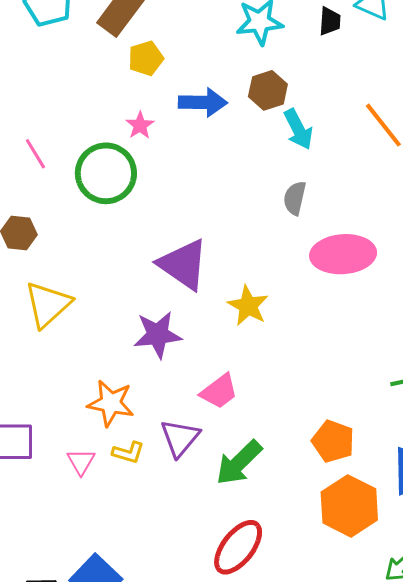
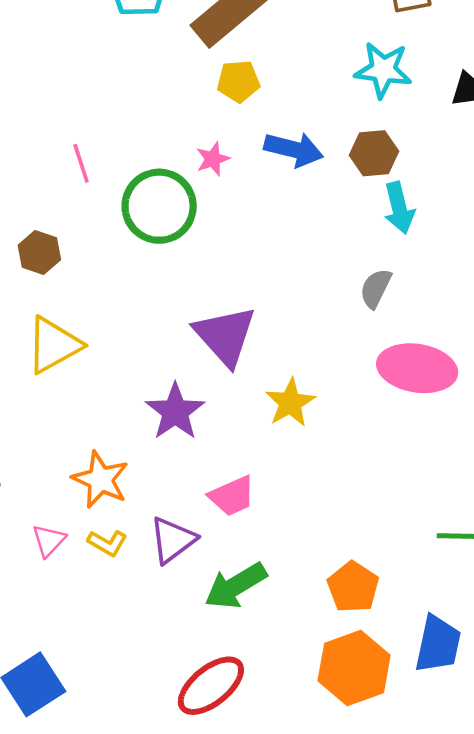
purple star: (158, 335) -> (175, 412), turned 30

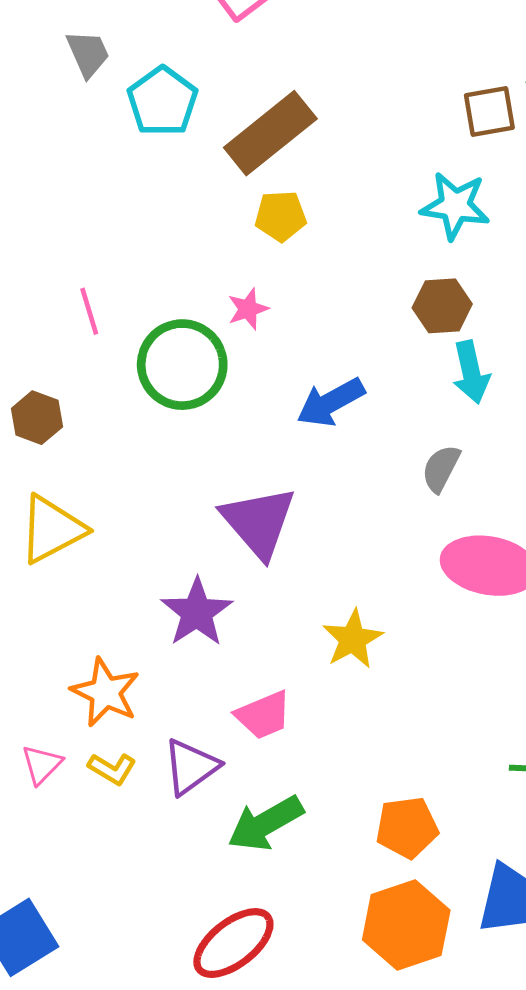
blue arrow: (294, 149) -> (331, 402), moved, turned 136
yellow star: (290, 403) -> (353, 639), moved
orange pentagon: (353, 587) -> (407, 827), turned 30

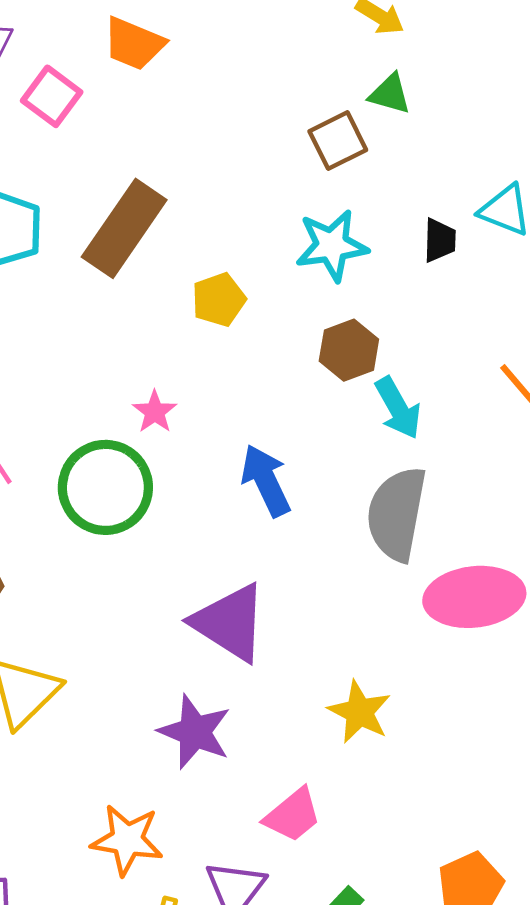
yellow pentagon: (281, 216) -> (219, 300), moved
blue arrow: (331, 402) -> (266, 481), turned 110
gray semicircle: (441, 468) -> (397, 514), size x1.8

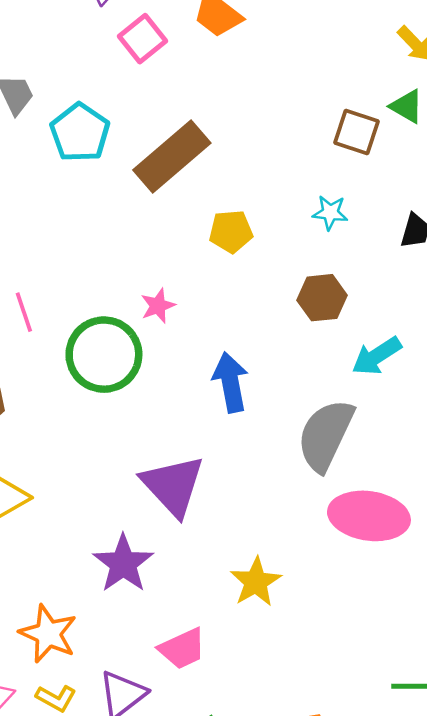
brown square: (338, 141) -> (357, 132), turned 30
cyan star: (332, 246) -> (330, 213), size x0.6
cyan arrow: (398, 408) -> (377, 356), moved, turned 72

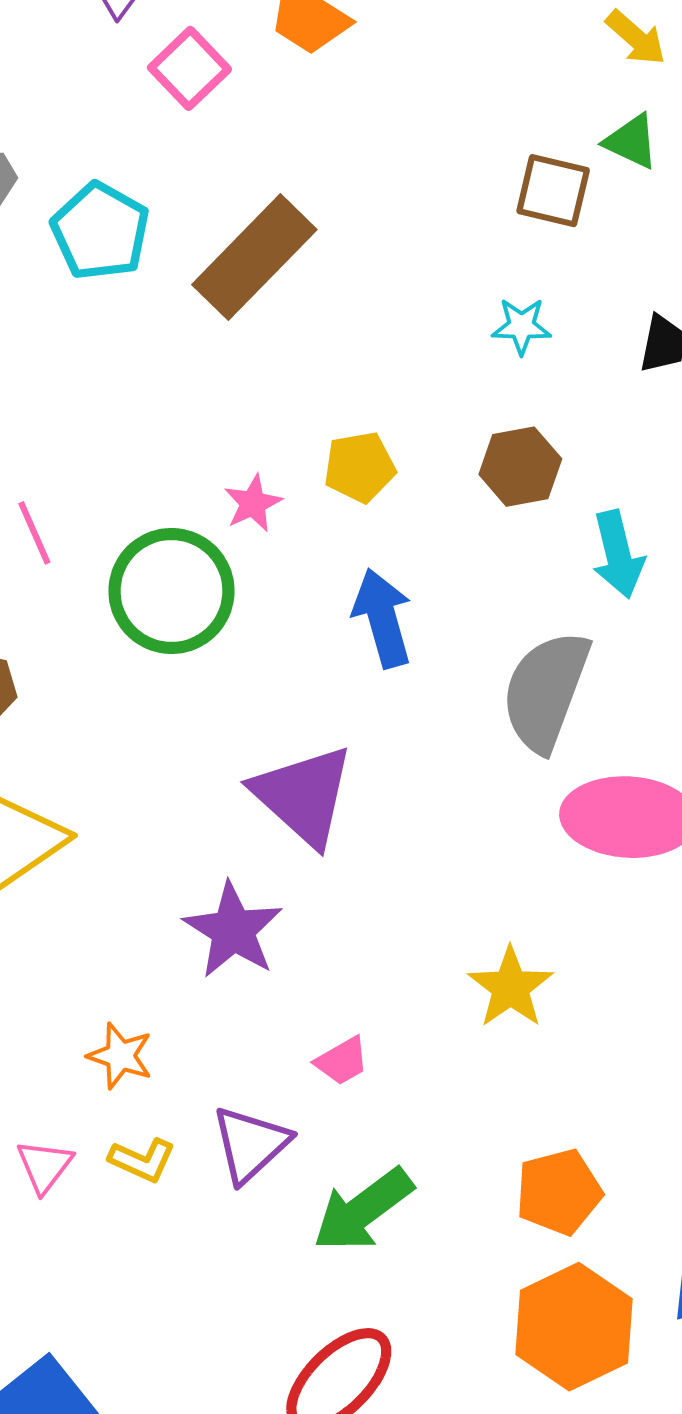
yellow pentagon: (231, 232) -> (360, 467), moved
cyan arrow: (377, 356) -> (618, 554), turned -66
yellow star: (256, 582) -> (511, 987), moved
orange star: (48, 634) -> (120, 1056), size x0.7
pink trapezoid: (182, 649) -> (342, 1061), size x0.7

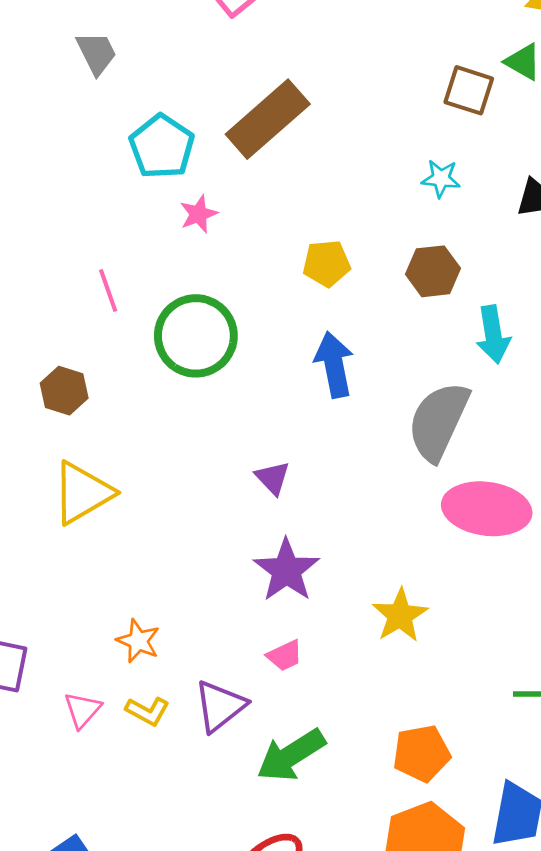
cyan pentagon: (100, 231) -> (162, 147), moved
pink star: (253, 503) -> (198, 214), moved
purple triangle: (303, 795) -> (273, 478), size x0.5
purple star: (233, 930) -> (286, 570), moved

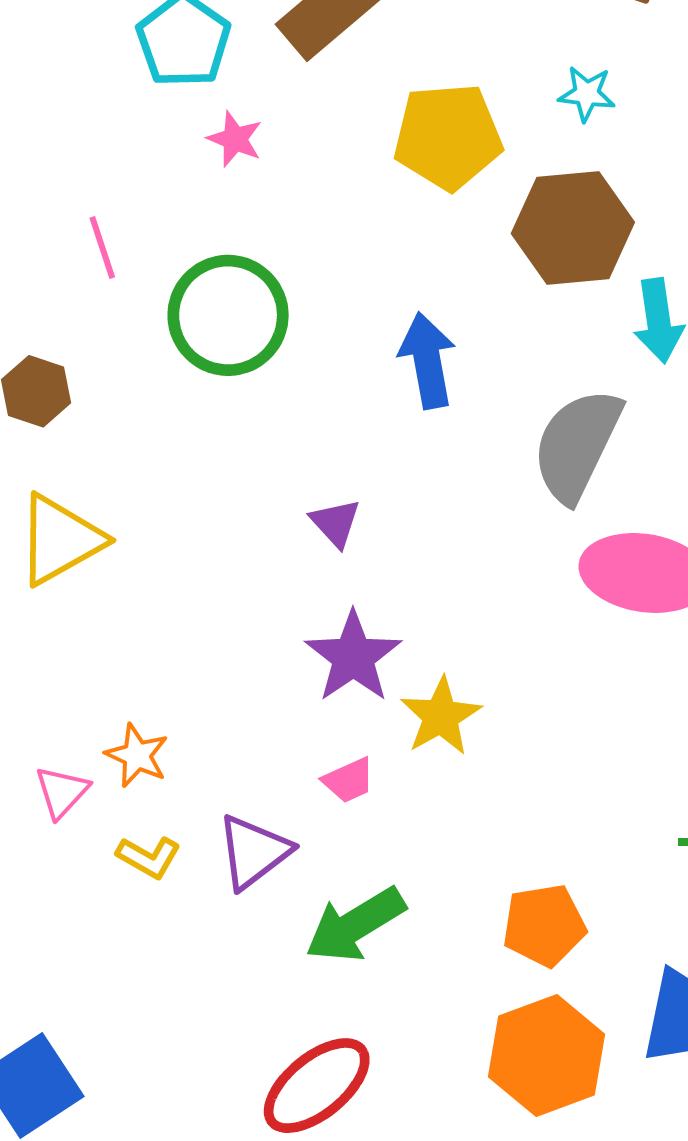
pink star: (198, 214) -> (235, 139), turned -30
yellow pentagon: (327, 263) -> (448, 137), moved, size x1.6
brown hexagon: (433, 271) -> (573, 228), size x1.5
yellow star: (400, 615) -> (441, 716), moved
pink triangle: (82, 710) -> (62, 792), moved

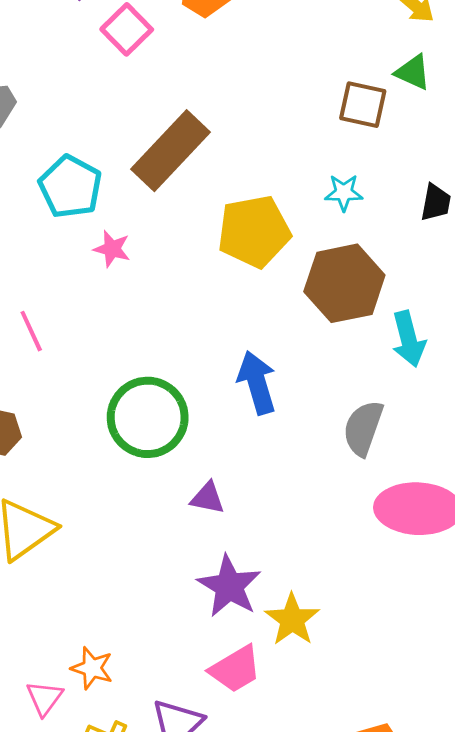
green circle: (228, 315) -> (148, 417), moved
gray semicircle: (577, 445) -> (363, 428), size x0.7
purple triangle: (336, 523) -> (208, 498), turned -30
pink trapezoid: (349, 780) -> (235, 669), size x1.5

